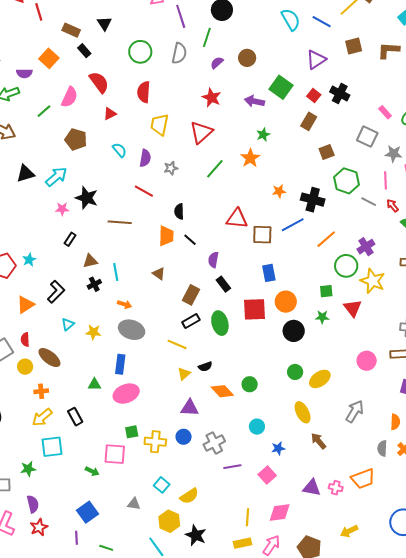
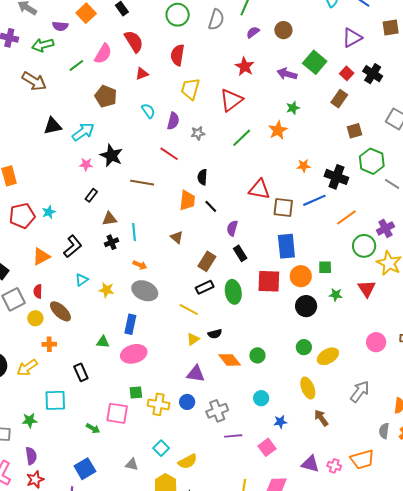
blue rectangle: (269, 273) -> (286, 246), size x1.4
green square: (326, 291) -> (325, 267), moved
yellow arrow: (42, 417) -> (27, 368), moved

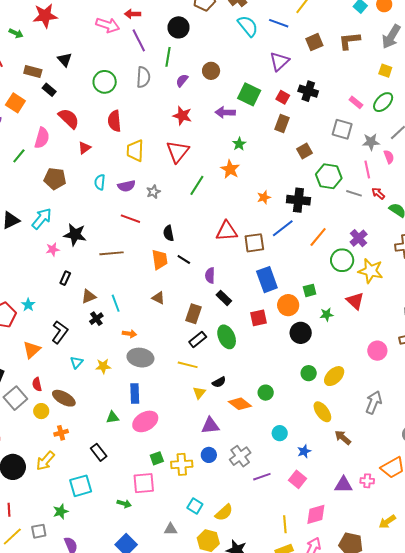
cyan semicircle: (148, 111) -> (100, 182), turned -126
purple semicircle: (173, 121) -> (126, 186), turned 78
red square: (269, 281) -> (258, 318), size x0.7

